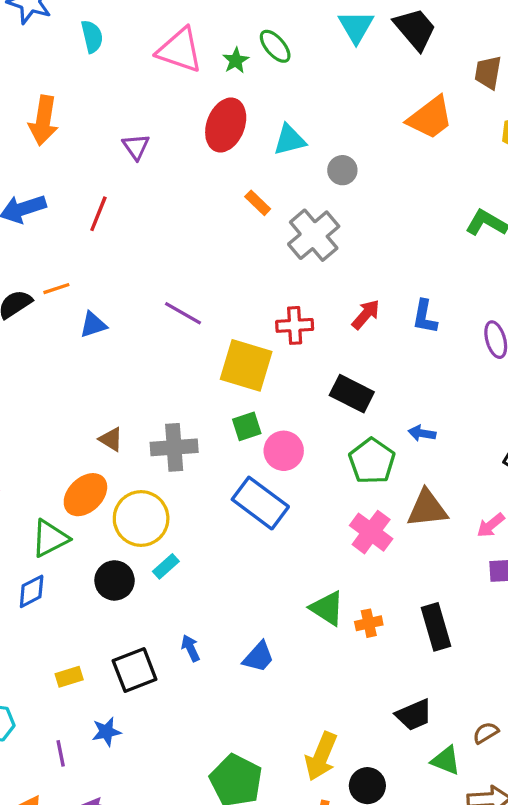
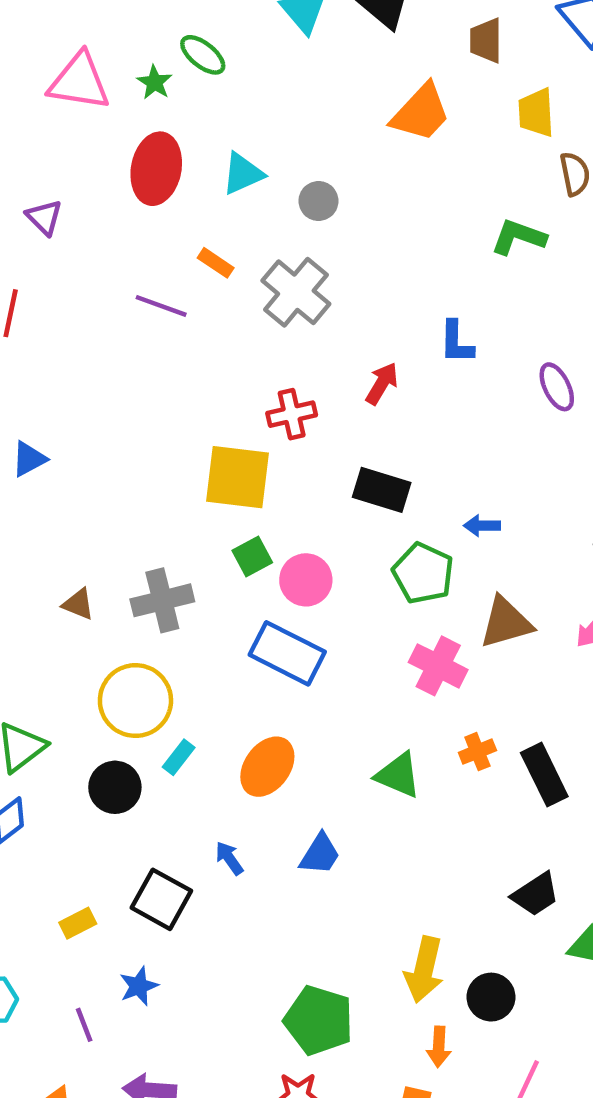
purple line: (183, 313) -> (161, 306), moved
blue L-shape: (425, 317) -> (456, 342), moved
orange ellipse: (85, 495) -> (267, 767), moved
orange cross: (369, 623) -> (477, 752), moved
black square: (135, 670) -> (161, 899), turned -30

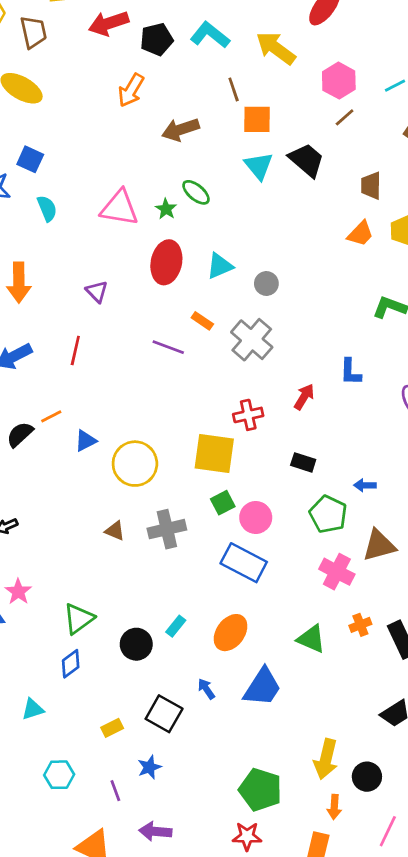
orange trapezoid: (421, 113) -> (360, 234), moved, size x0.7
black rectangle: (382, 490) -> (303, 462), size x0.7
yellow circle: (135, 701) -> (135, 464), moved
blue trapezoid: (320, 854) -> (262, 687), size x1.5

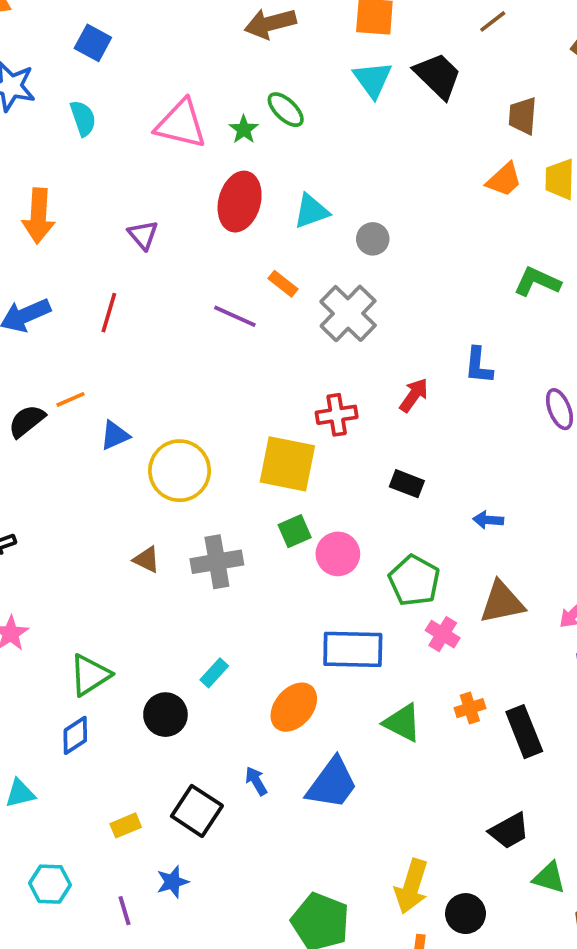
blue square: (30, 159) -> (93, 43), moved
green pentagon: (328, 514) -> (414, 581), moved
blue rectangle: (244, 563) -> (353, 649), moved, turned -30
pink cross: (337, 572) -> (443, 634), size x0.7
cyan rectangle: (176, 626) -> (214, 673), moved

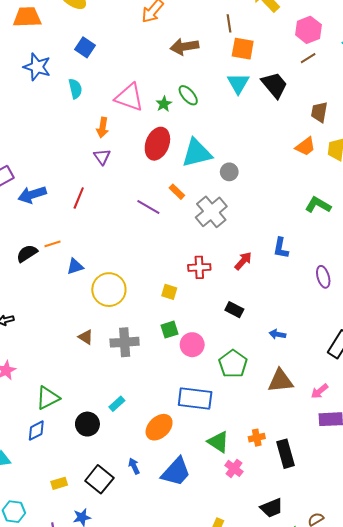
cyan triangle: (311, 211) -> (197, 153), size x1.5
orange arrow: (38, 216) -> (103, 128), moved, size x0.7
yellow square: (287, 464) -> (169, 292), size x0.5
pink cross: (443, 634) -> (234, 468), moved

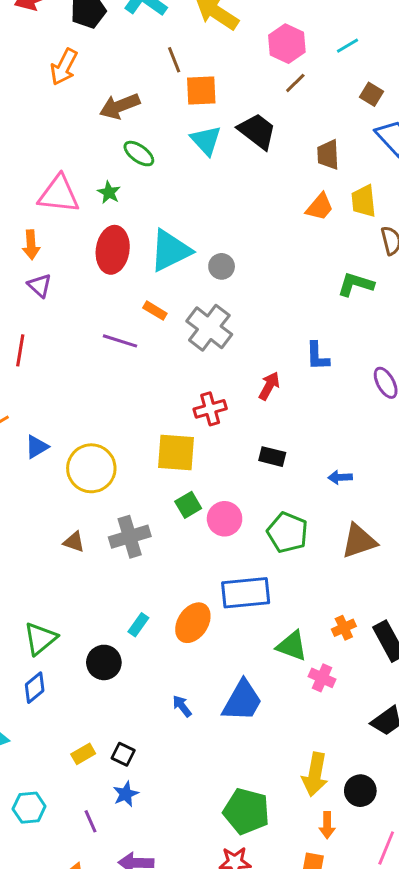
green ellipse: (188, 95) -> (139, 154), moved
yellow square: (169, 292) -> (176, 452), size x1.8
orange ellipse: (159, 427) -> (193, 623), moved
black square: (99, 479) -> (123, 754), moved, size x0.6

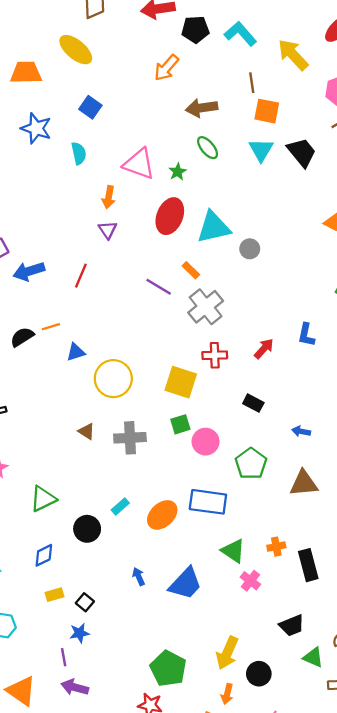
gray cross: (209, 328) -> (206, 307), moved
blue diamond: (35, 688) -> (44, 555), moved
purple line: (91, 821) -> (64, 657), moved

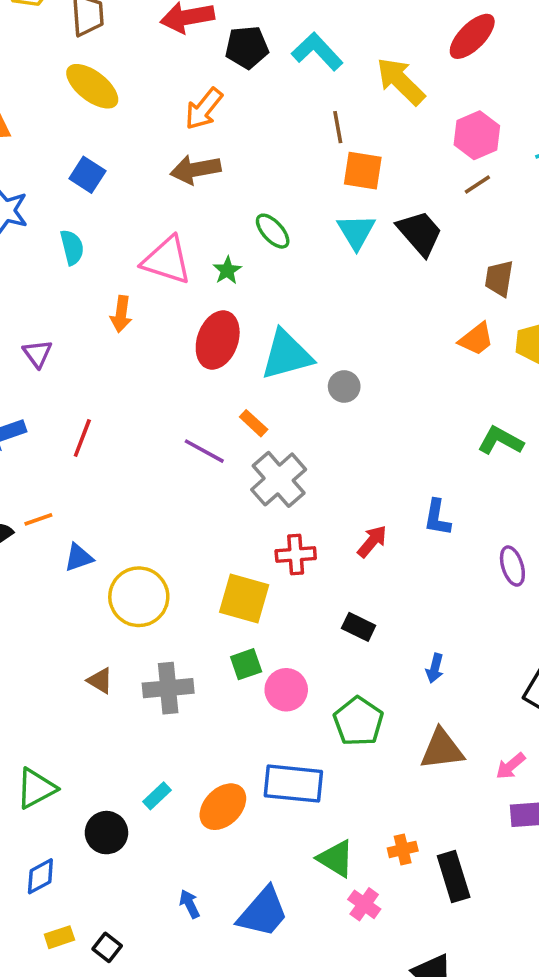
yellow ellipse: (76, 50) -> (92, 86), moved
brown arrow: (202, 108) -> (195, 170), moved
purple triangle: (108, 230) -> (37, 354), moved
blue arrow: (301, 431) -> (435, 668), turned -84

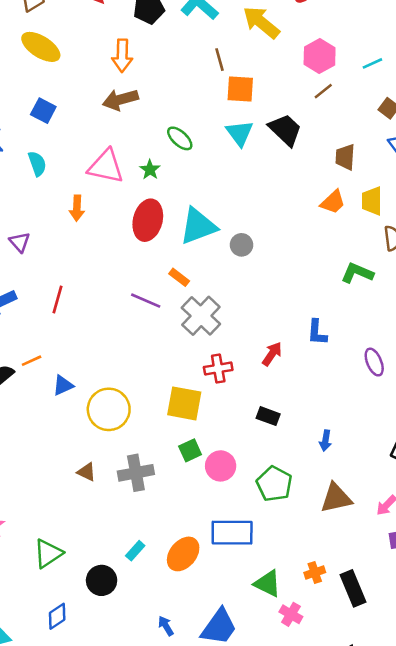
orange arrow: (204, 109) -> (122, 56), turned -32

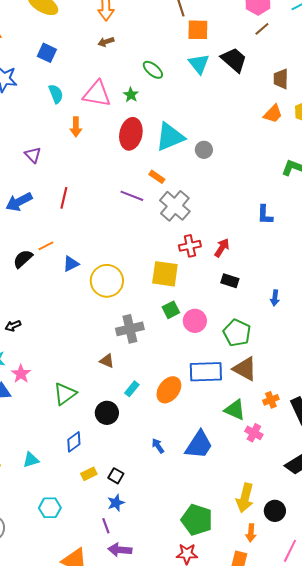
brown arrow: (120, 100) -> (106, 42), size x0.6
cyan semicircle: (37, 164) -> (56, 94), moved
red arrow: (272, 354) -> (222, 248), moved
brown triangle: (87, 472) -> (107, 361), moved
brown triangle: (336, 498) -> (245, 369), moved, turned 44

